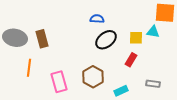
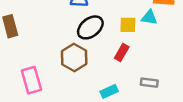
brown hexagon: (93, 77) -> (74, 58), moved

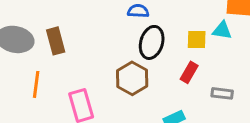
black ellipse: (90, 27) -> (152, 42), turned -36
gray rectangle: (149, 83) -> (222, 93), moved

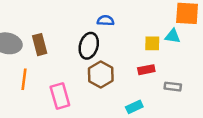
black ellipse: (152, 42) -> (89, 46), moved
red rectangle: (189, 72) -> (146, 70), turned 49

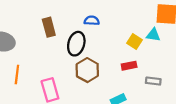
yellow square: (152, 43) -> (135, 41), turned 32
brown rectangle: (40, 45) -> (49, 27), moved

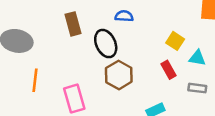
cyan triangle: (153, 35) -> (197, 58), moved
black ellipse: (76, 44) -> (106, 44), turned -40
red rectangle: (129, 66) -> (169, 70), turned 72

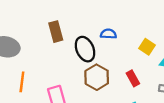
blue semicircle: (124, 16) -> (108, 34), moved
red rectangle: (169, 70) -> (133, 78), moved

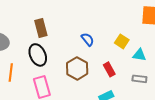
blue semicircle: (108, 34) -> (88, 39), moved, turned 48
black ellipse: (85, 49) -> (38, 55), moved

